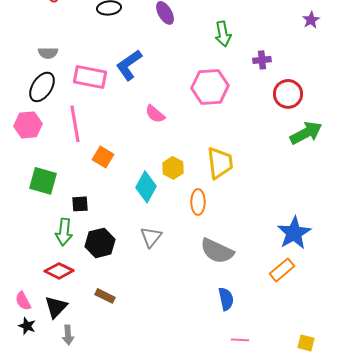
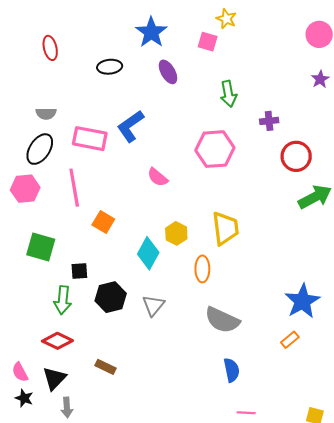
black hexagon: (100, 243) -> (111, 297), moved
orange rectangle: (282, 270) -> (290, 340), size x0.7

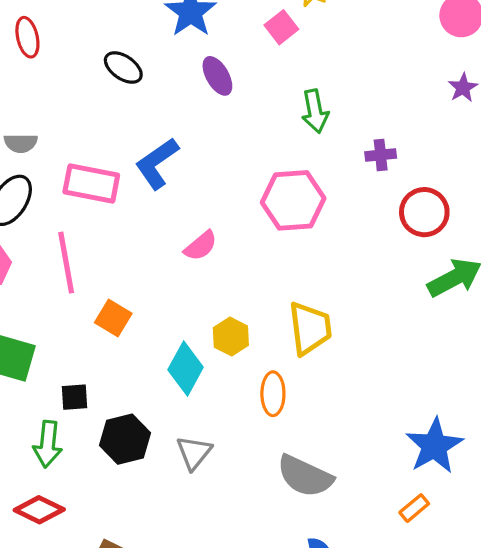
pink square: (208, 42) -> (281, 27), turned 36
black ellipse: (110, 67) -> (123, 67), turned 40
pink semicircle: (158, 177) -> (201, 246), turned -80

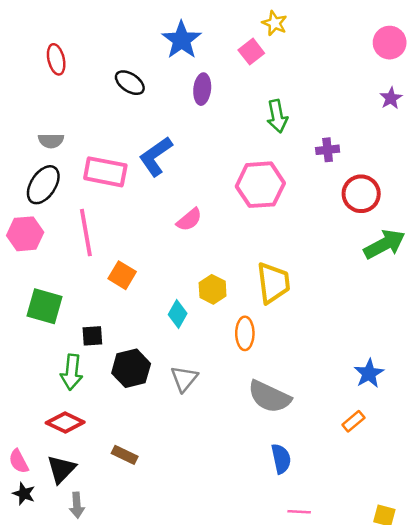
purple ellipse: (217, 76) -> (202, 89), turned 36
cyan diamond: (186, 369) -> (178, 314), size x0.7
blue star: (434, 446) -> (369, 373), size x0.7

